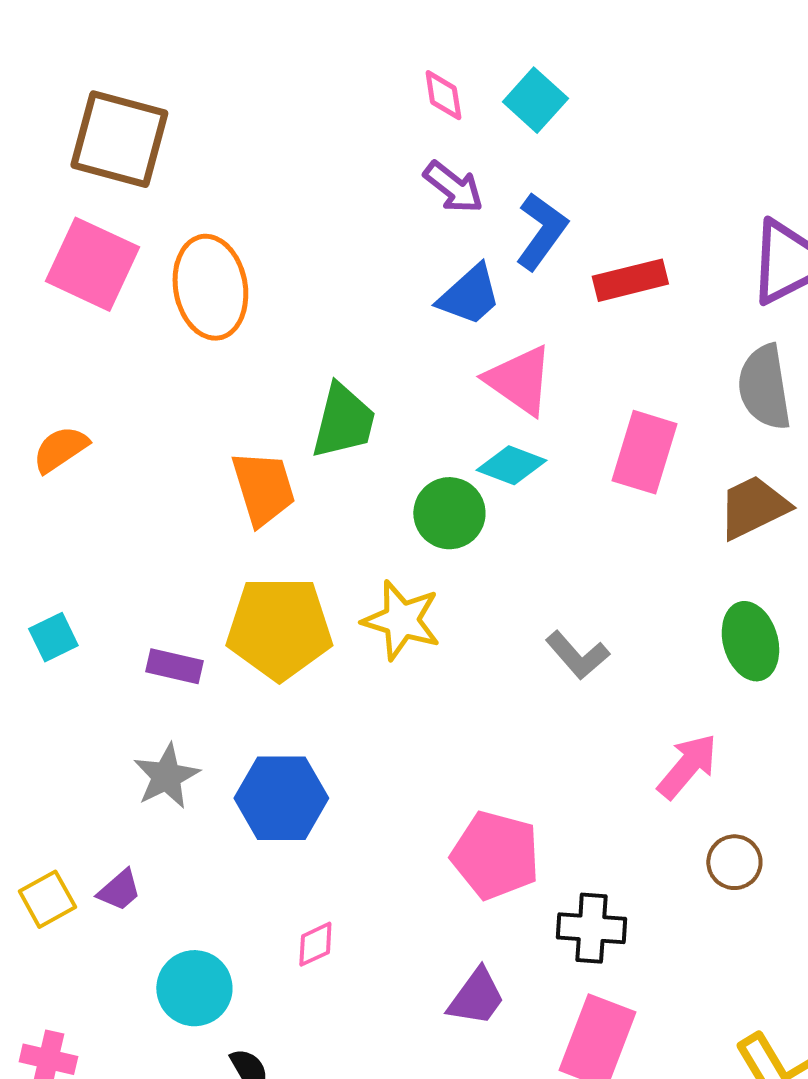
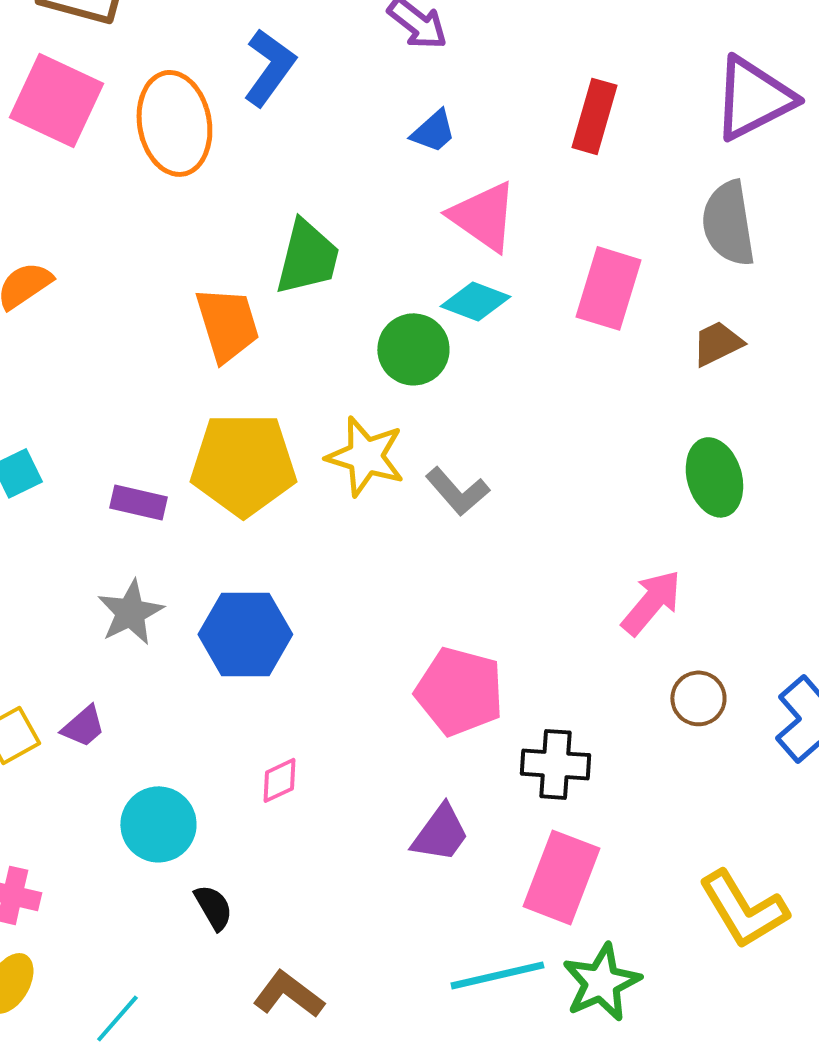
blue L-shape: (541, 231) -> (269, 67), moved
red rectangle: (630, 280) -> (594, 116), turned -60
blue trapezoid: (469, 295) -> (433, 131), size x0.7
brown trapezoid: (753, 507) -> (717, 343), size x0.7
gray L-shape: (577, 655) -> (457, 491), moved

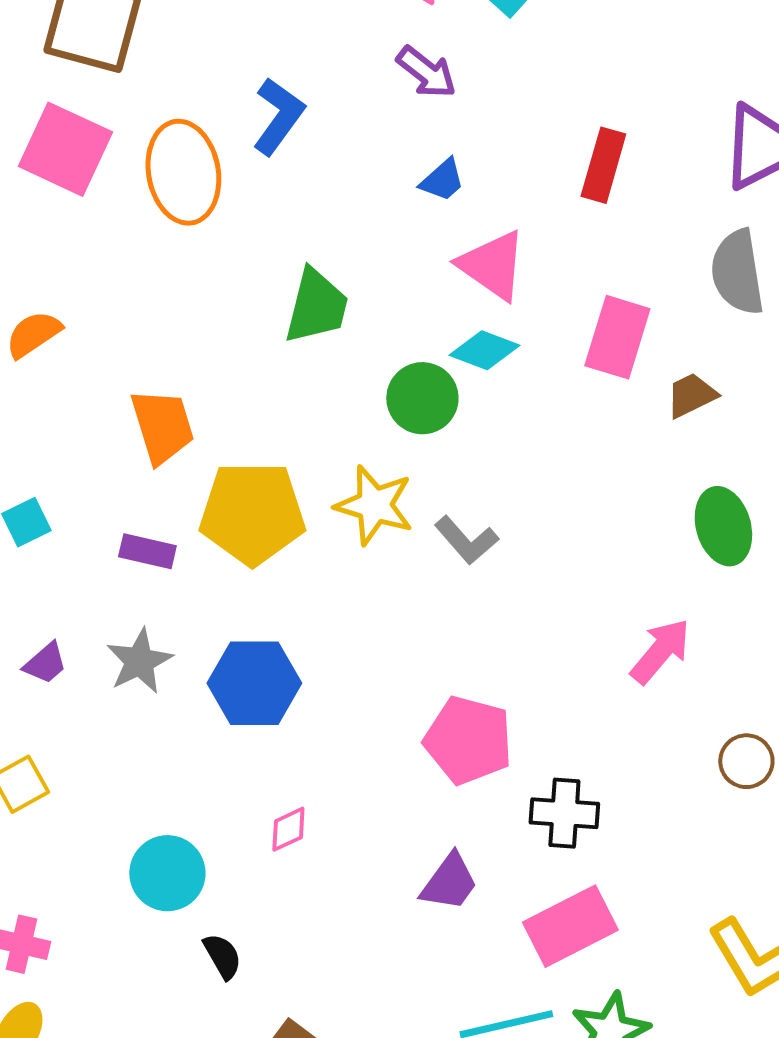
orange trapezoid: (227, 324) -> (162, 426), moved
brown trapezoid: (717, 343) -> (691, 395), moved
brown circle: (698, 698) -> (746, 761), moved
purple trapezoid: (83, 726) -> (45, 663), moved
pink rectangle: (561, 877) -> (570, 926), turned 42

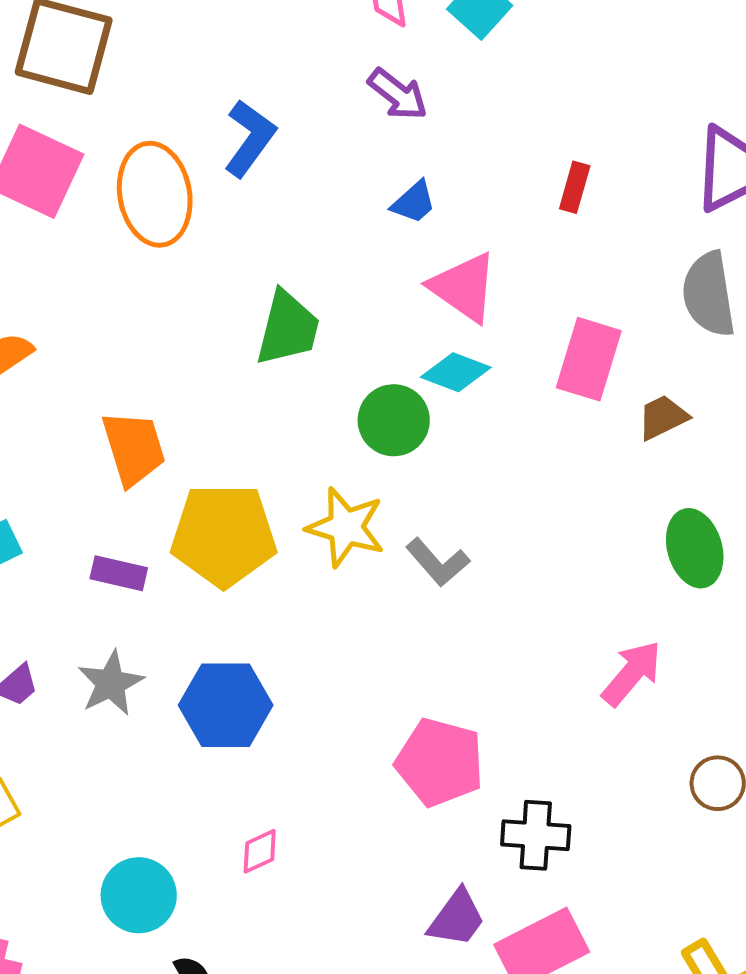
red rectangle: (603, 165) -> (575, 187), size x0.7
purple trapezoid: (449, 882) -> (457, 918), moved

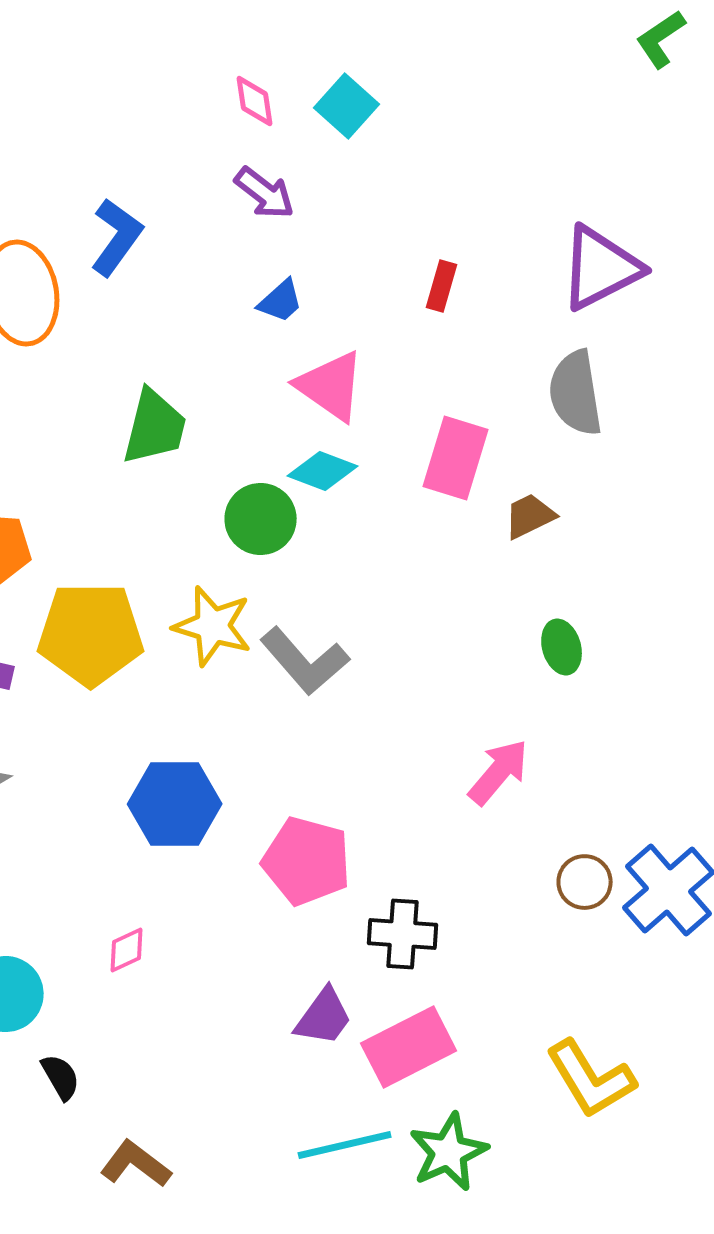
green ellipse: (695, 548) -> (562, 647), size x0.7
gray L-shape: (438, 562) -> (305, 661), size x1.4
blue hexagon: (226, 705) -> (175, 804), moved

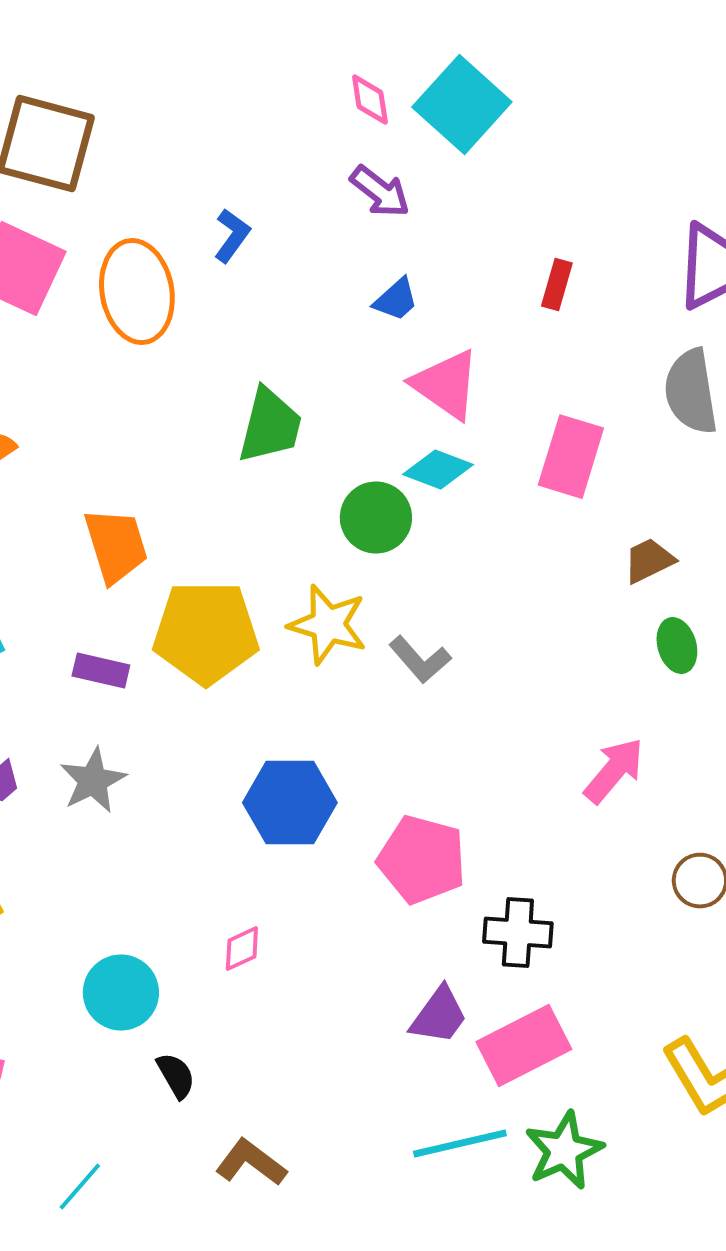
cyan square: (347, 106) -> (462, 105), size x1.5
blue L-shape: (117, 237) -> (232, 236), size x0.7
brown trapezoid: (530, 516) -> (649, 561), moved
gray L-shape: (305, 661) -> (420, 660), size x0.7

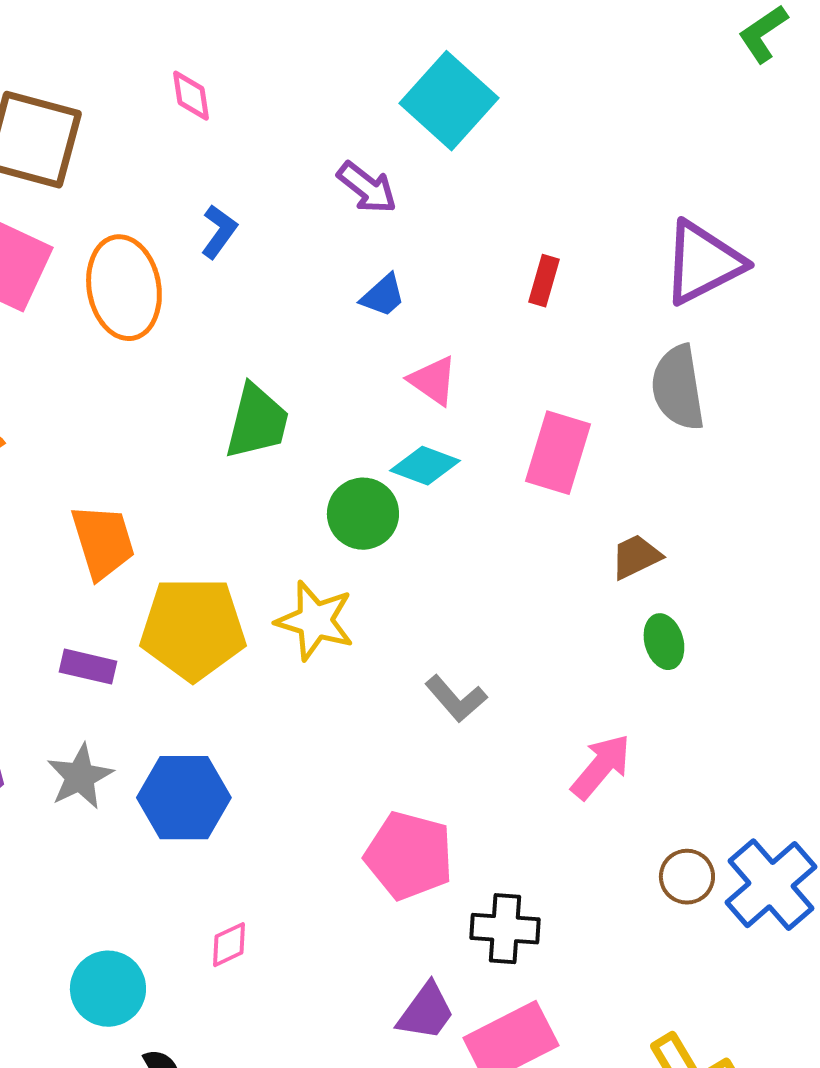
pink diamond: (370, 100) -> (191, 96), moved
pink triangle: (446, 385) -> (433, 381), size x0.7
gray L-shape: (420, 660) -> (456, 699), moved
blue hexagon: (290, 803) -> (184, 798), moved

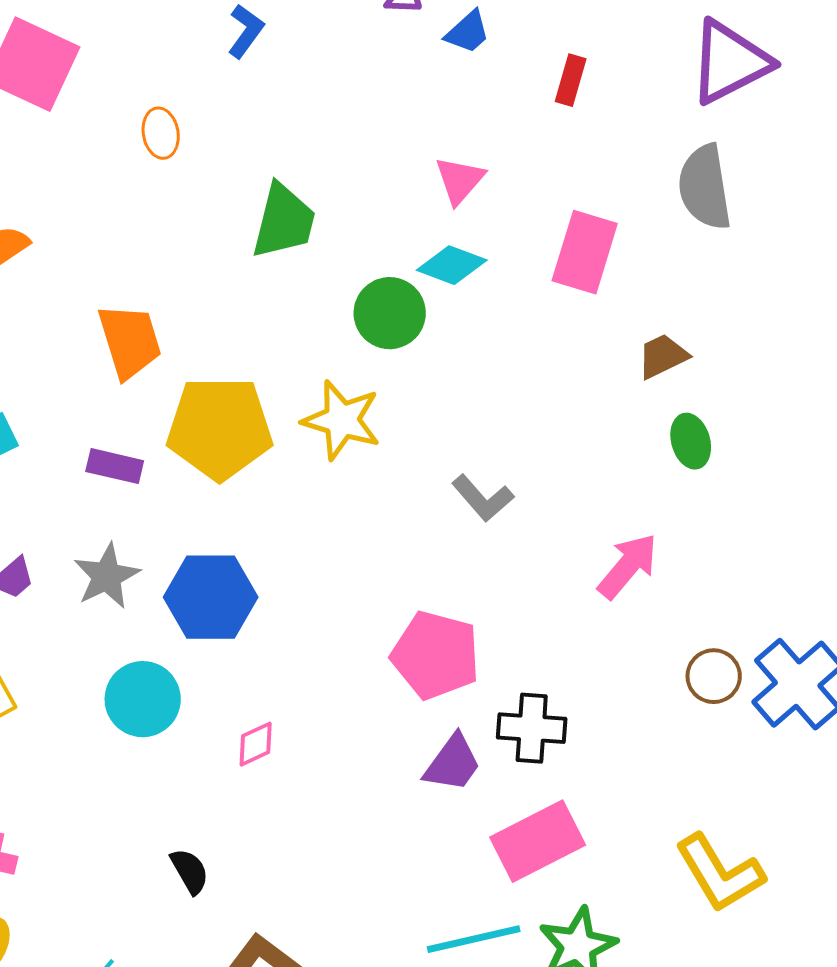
orange ellipse: (124, 288) -> (161, 133), moved, size x0.5
blue trapezoid: (383, 296) -> (468, 32), moved
pink triangle: (433, 381) -> (460, 180), turned 36
cyan circle: (108, 989) -> (143, 699), moved
purple trapezoid: (426, 1012) -> (453, 763), moved

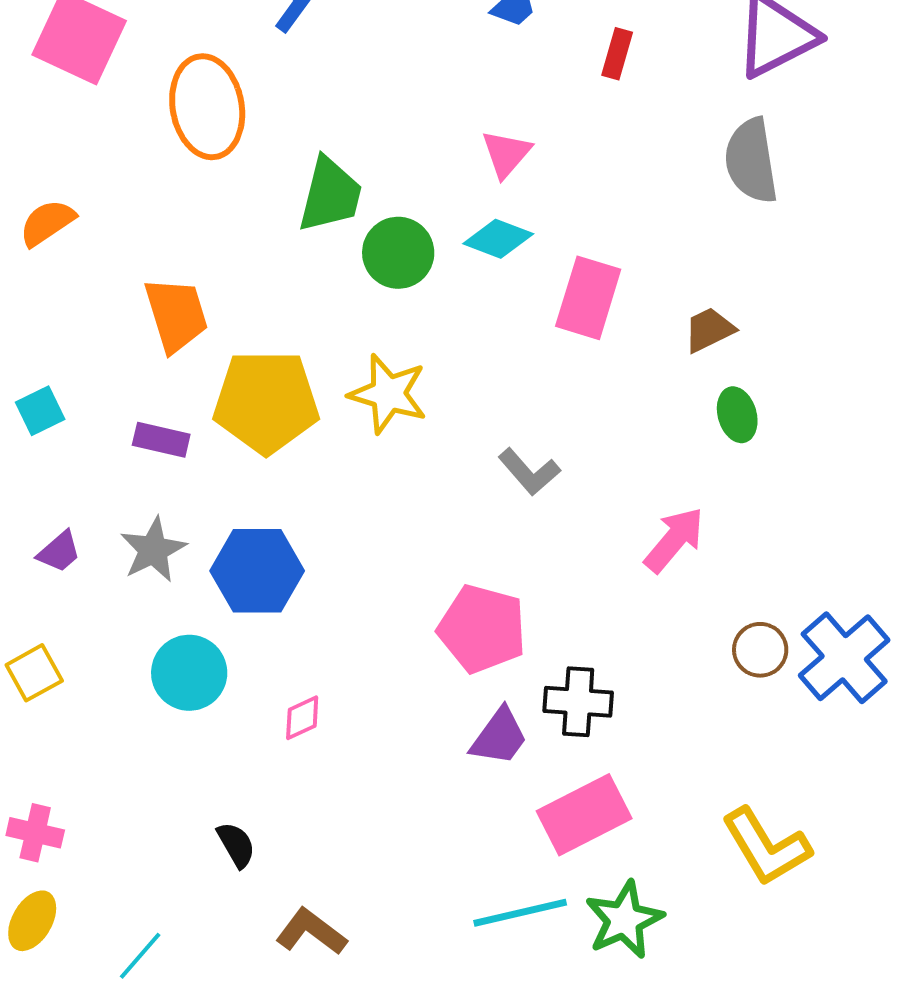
orange ellipse: (161, 133) -> (207, 107), size x2.0
pink rectangle: (585, 252) -> (588, 298), moved
green circle: (390, 313) -> (398, 253), moved

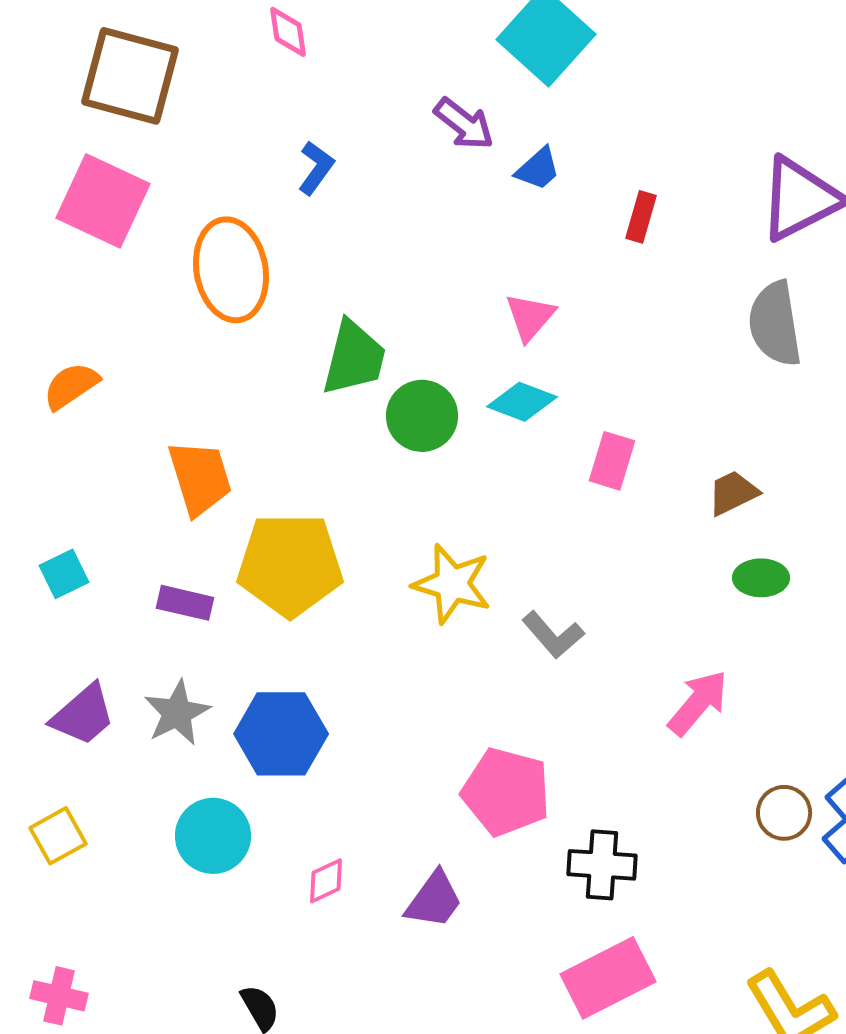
pink rectangle: (588, 298) -> (612, 461), size x0.7
yellow star: (388, 394) -> (452, 584), moved
green ellipse: (737, 415) -> (761, 578), turned -74
purple trapezoid: (59, 552) -> (83, 715), size x1.5
purple trapezoid: (499, 737) -> (434, 900), moved

